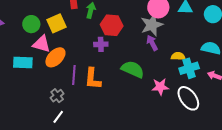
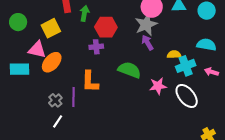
green circle: (31, 24) -> (18, 22), moved
purple line: (74, 75) -> (73, 97), moved

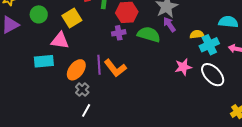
orange ellipse: (52, 62) -> (76, 70), moved
green semicircle: (129, 70) -> (149, 34), moved
orange L-shape: (90, 82) -> (115, 68), turned -35
purple line: (73, 97) -> (99, 65), moved

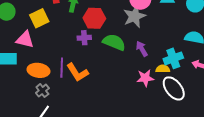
purple arrow: (169, 25) -> (142, 49), moved
yellow semicircle: (197, 34) -> (163, 69), moved
orange ellipse: (76, 70) -> (38, 70), turned 55

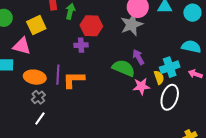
green semicircle: (114, 42) -> (124, 68), moved
yellow semicircle: (163, 69) -> (159, 77), turned 72
orange L-shape: (77, 72) -> (74, 80), turned 120
white ellipse: (174, 88) -> (170, 97), turned 55

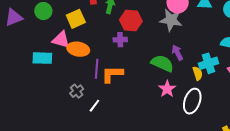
gray star: (132, 25) -> (171, 20), turned 30
orange ellipse: (35, 77) -> (78, 49), moved
pink star: (141, 86) -> (167, 89), moved, turned -30
white ellipse: (170, 97) -> (192, 101), moved
white line: (40, 118) -> (94, 106), moved

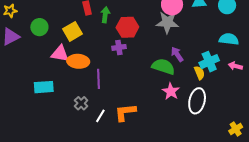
cyan rectangle: (42, 58) -> (44, 87), moved
orange L-shape: (112, 74) -> (125, 112), moved

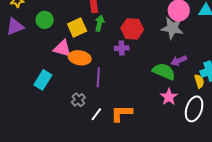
green arrow: (105, 15) -> (99, 23), moved
purple arrow: (177, 54) -> (179, 61), turned -84
cyan rectangle: (44, 87) -> (43, 80), turned -60

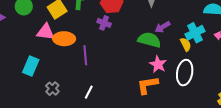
purple cross: (122, 48) -> (104, 23), turned 32
gray cross: (78, 100) -> (52, 89), moved
orange L-shape: (121, 113) -> (147, 85), moved

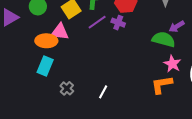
orange ellipse: (64, 39) -> (46, 41), moved
purple line: (85, 55) -> (97, 22), moved, turned 60

